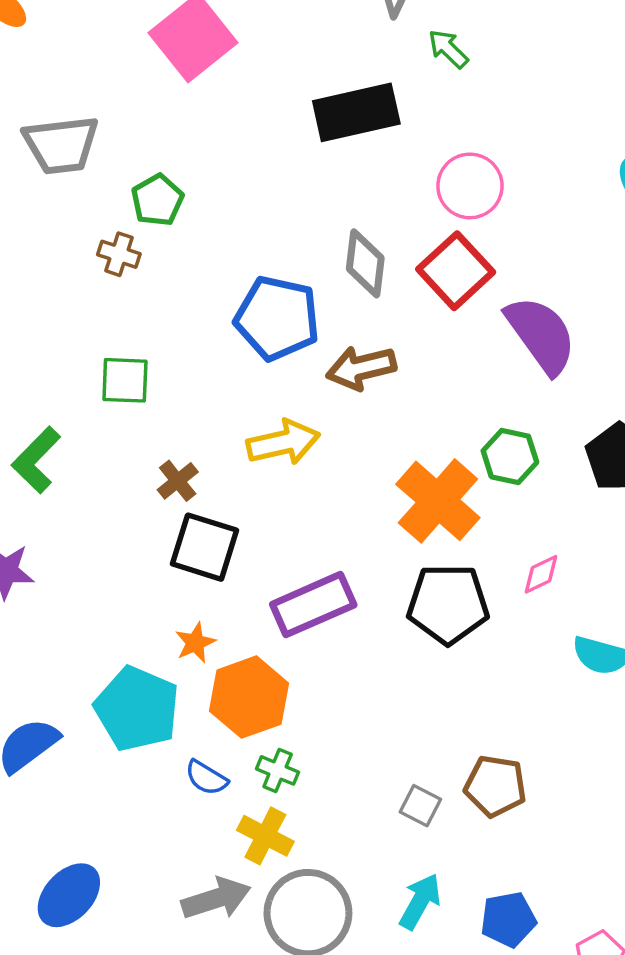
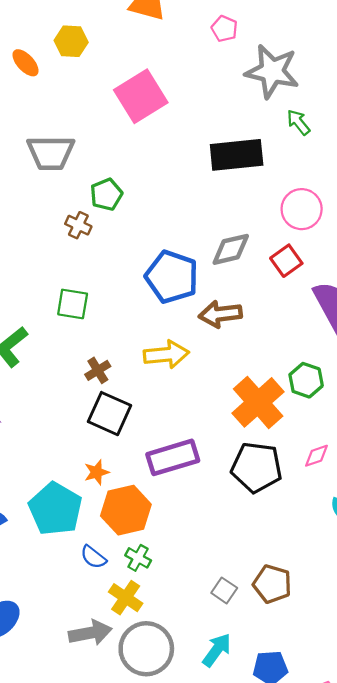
gray diamond: (365, 263) -> (231, 249), turned 63
red square: (456, 271) -> (286, 261), size x0.7

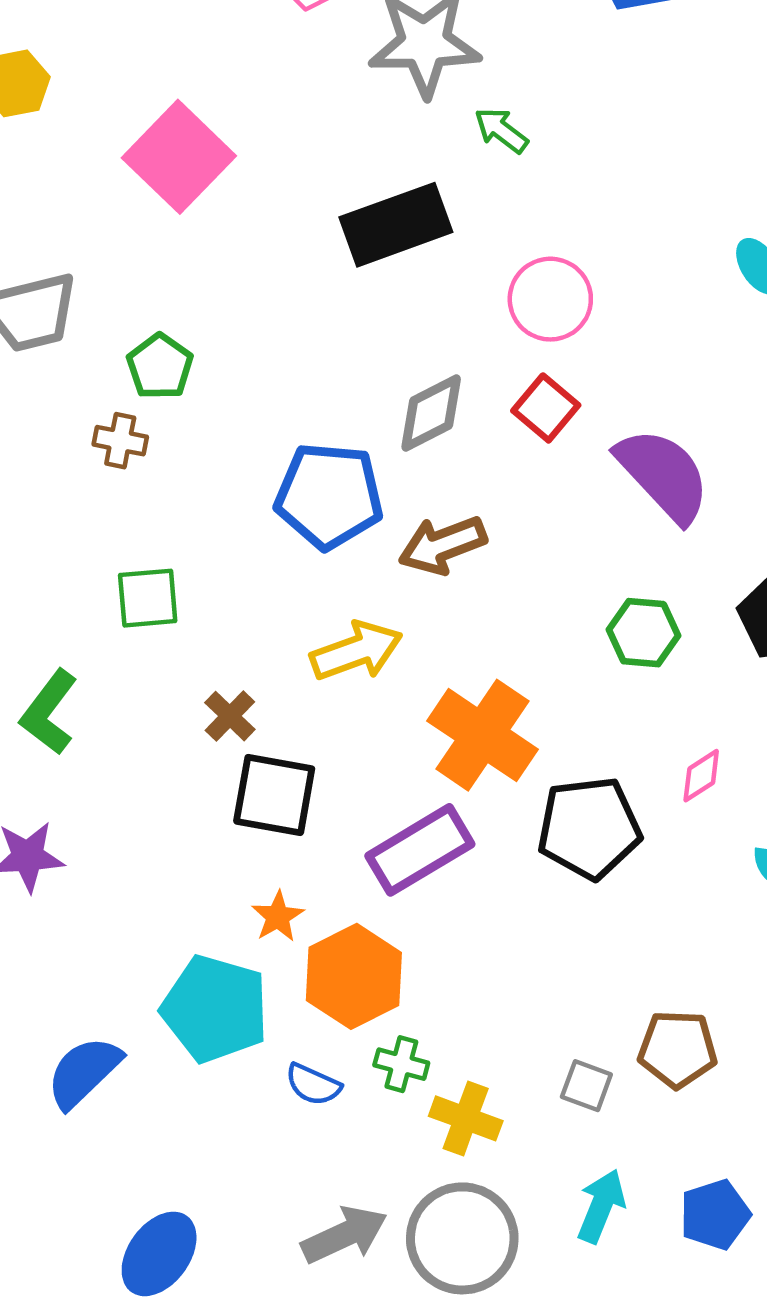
orange cross: (258, 402) -> (482, 735), moved
yellow cross: (126, 598) -> (466, 1118), moved

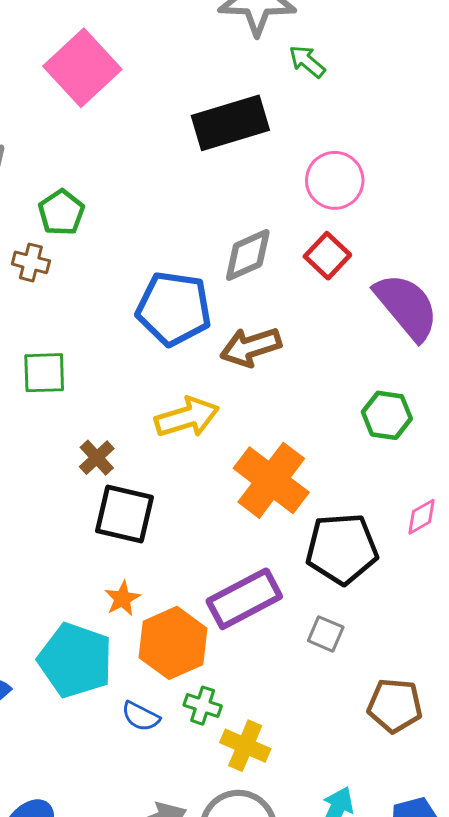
purple rectangle: (420, 850) -> (244, 599), moved
gray square: (586, 1086) -> (326, 634), moved

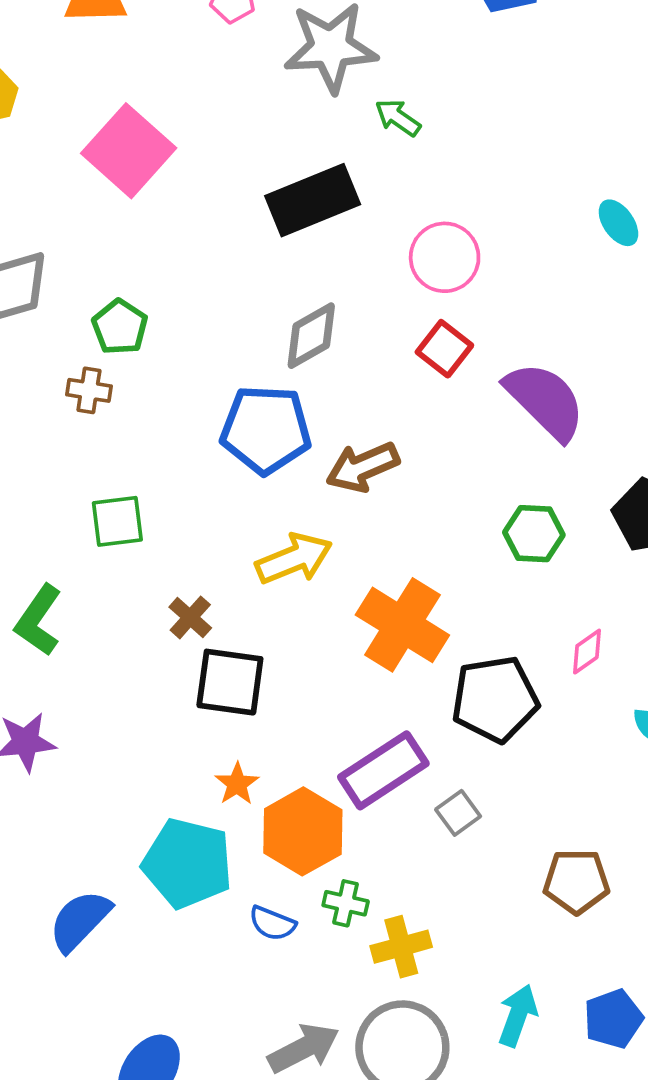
gray diamond: (248, 255) -> (311, 336), moved
gray square: (326, 634) -> (458, 813), moved, turned 36
yellow cross: (245, 746) -> (401, 947), turned -33

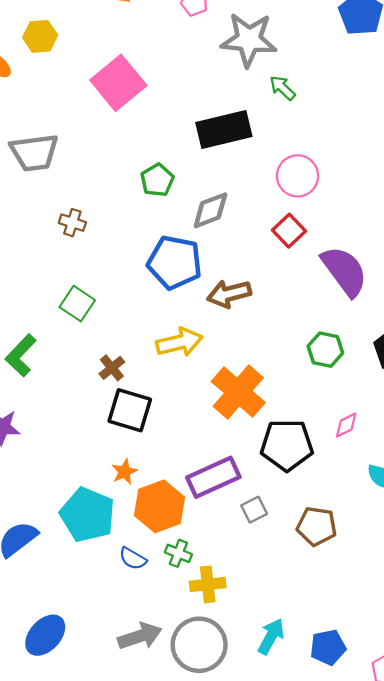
green pentagon: (120, 327) -> (157, 180), moved
green square: (117, 521) -> (77, 304), turned 32
brown pentagon: (576, 881) -> (317, 526), moved

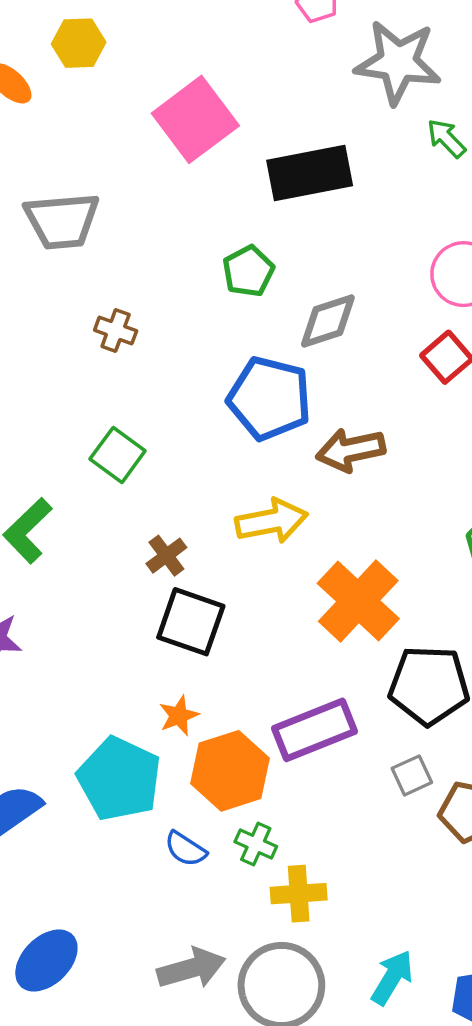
black rectangle: (224, 129) -> (310, 173), moved
gray square: (254, 510) -> (412, 775), moved

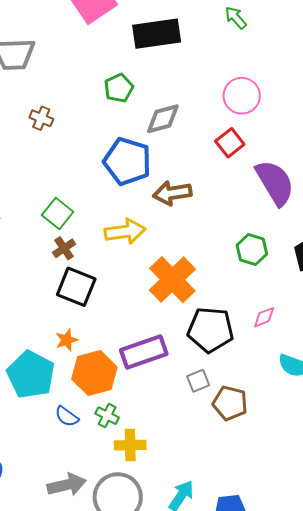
green square: (118, 455) -> (58, 213), moved

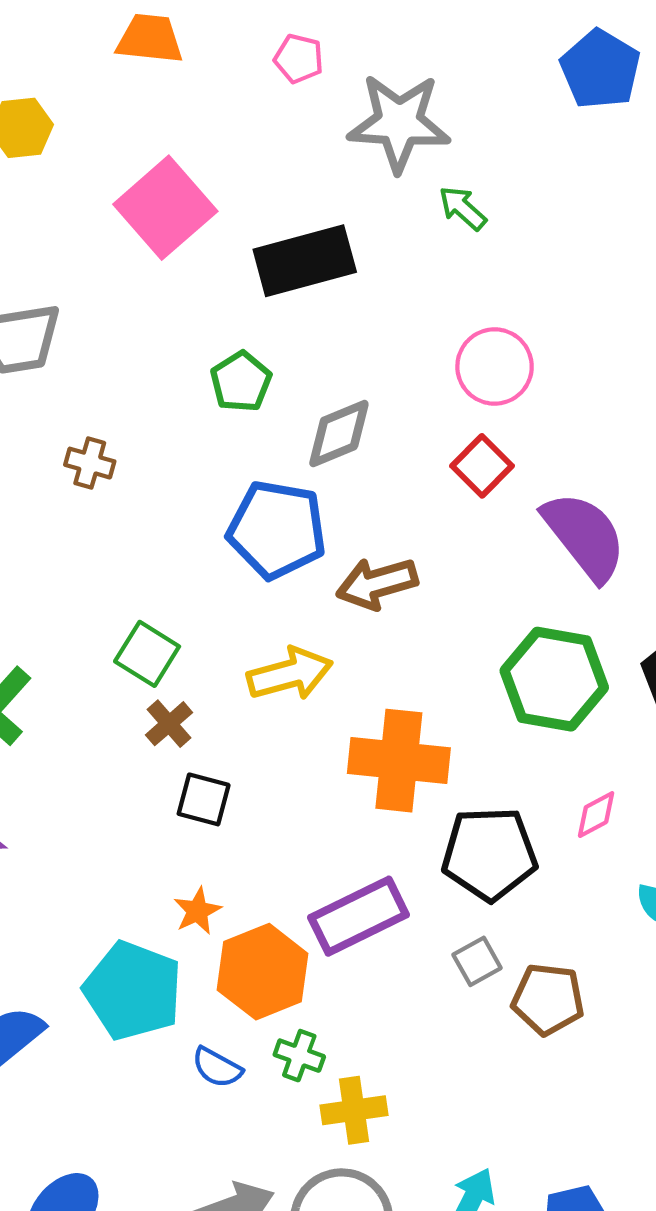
green hexagon: (252, 250) -> (554, 679), size x1.6
orange cross: (172, 280) -> (399, 761), turned -33
black square: (76, 287) -> (204, 799), size x0.7

